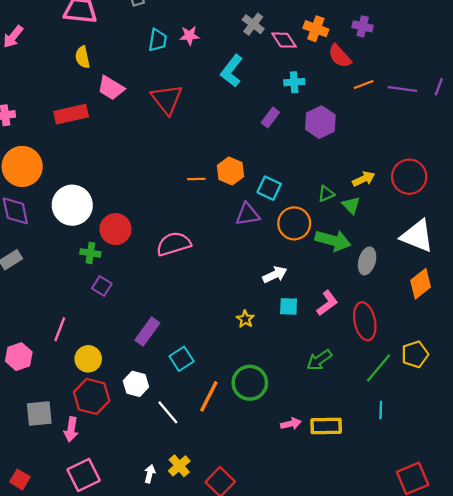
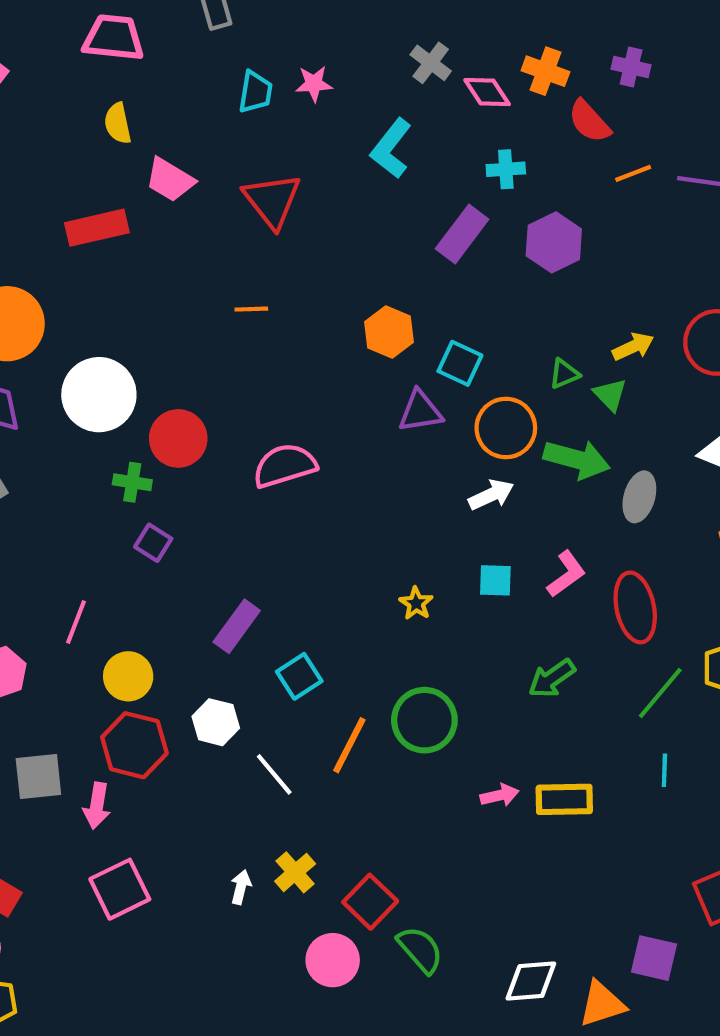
purple rectangle: (270, 118) -> (462, 234), size x1.5
orange line: (196, 179) -> (251, 309), moved
white arrow: (275, 275) -> (491, 495), moved

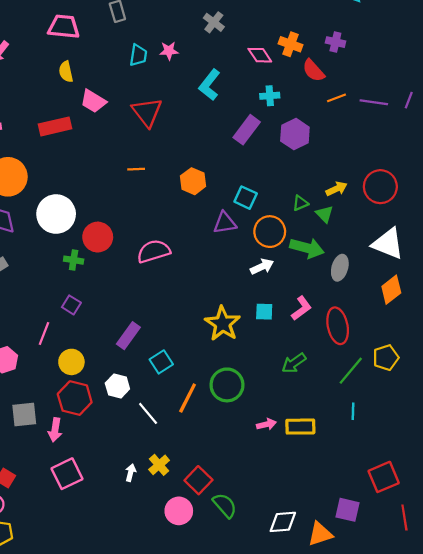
gray cross: (431, 63) -> (214, 22), moved
orange hexagon: (389, 332) -> (193, 181), moved
purple square: (153, 543) -> (71, 305), moved
yellow star: (416, 603) -> (223, 324), size x2.0

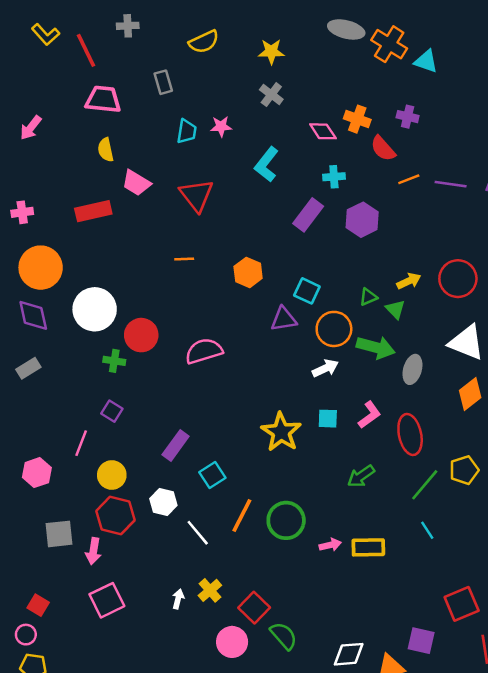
green circle: (227, 385) -> (286, 520), moved
cyan line: (353, 411) -> (427, 530), turned -35

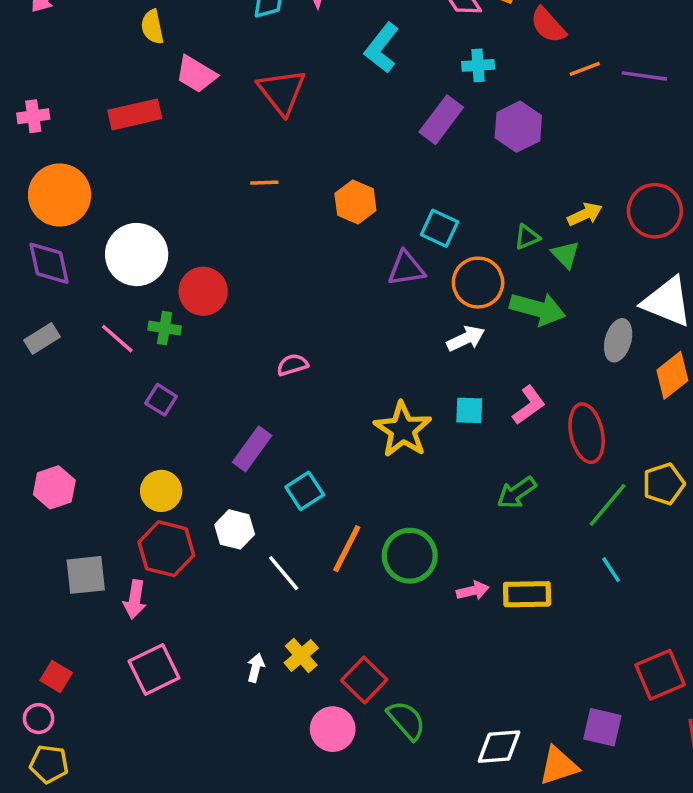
pink semicircle: (204, 351) -> (292, 365), moved, size x0.6
gray ellipse: (412, 369) -> (618, 340), moved
pink line: (81, 443) -> (117, 339), moved, turned -70

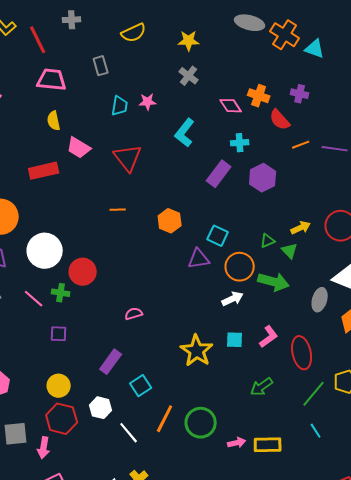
purple square: (161, 400) -> (59, 334), turned -30

